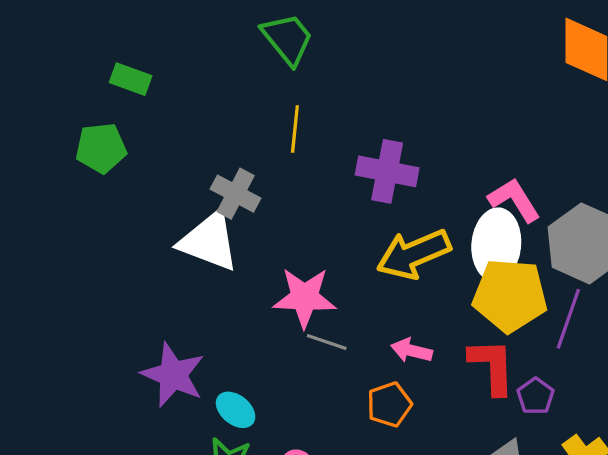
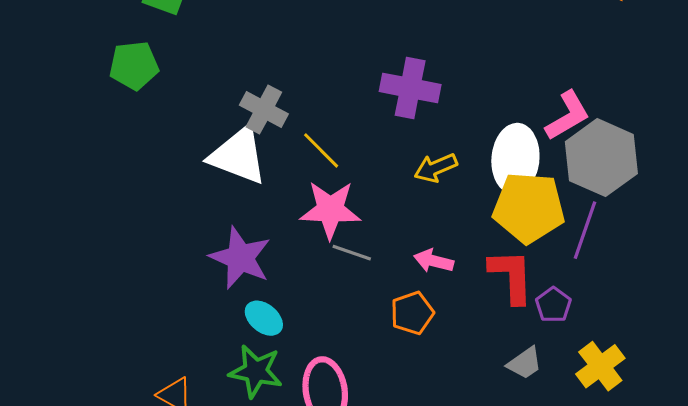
yellow line: (295, 129) -> (321, 150), moved, turned -51
pink L-shape: (514, 200) -> (568, 116), moved, turned 92
yellow arrow: (414, 254) -> (436, 168), size x0.6
purple star: (173, 375) -> (240, 258), moved

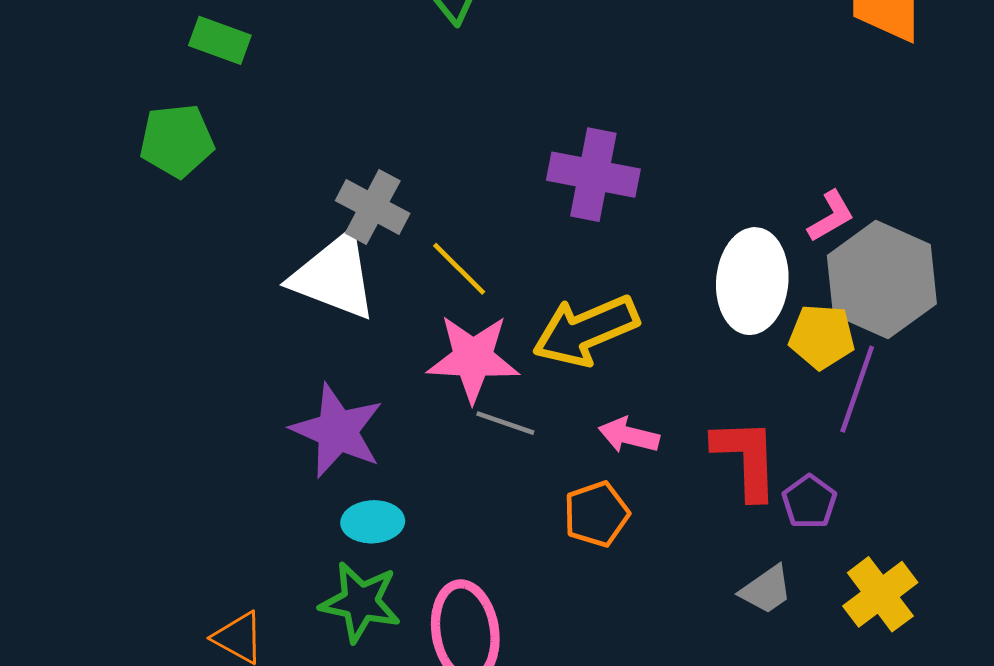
pink L-shape: (568, 116) -> (831, 216), size x0.7
yellow arrow: (436, 168) -> (586, 330), moved, size x1.6
yellow pentagon: (529, 208) -> (822, 337), moved, size x0.6
cyan ellipse: (264, 318) -> (373, 522), turned -42

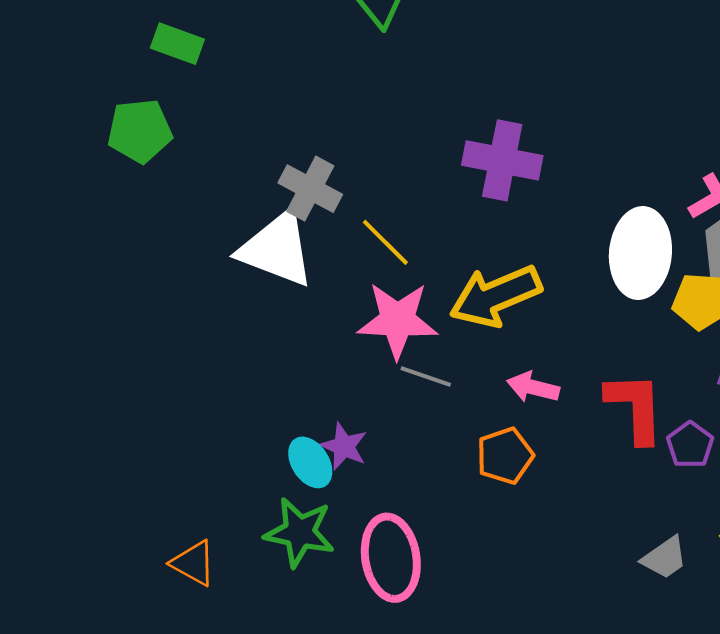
purple star: (337, 431) -> (344, 446), moved, size x0.6
cyan ellipse: (373, 522) -> (310, 462), turned 60
gray trapezoid: (766, 590) -> (665, 558), moved

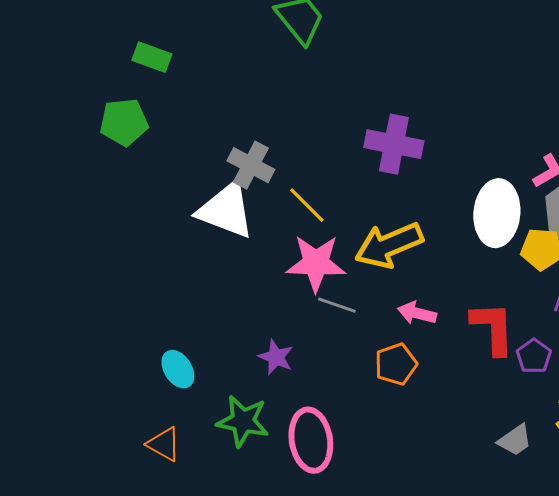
cyan ellipse: (310, 462) -> (178, 369), moved

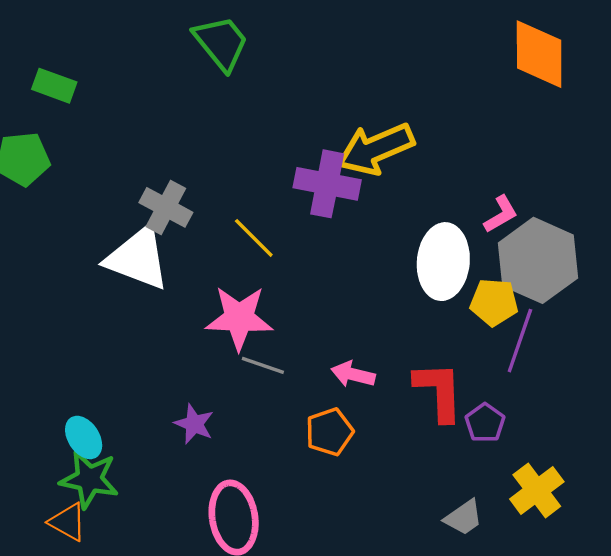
yellow line: (307, 205) -> (254, 238), moved
yellow arrow: (389, 245) -> (376, 149), moved
green star: (243, 421) -> (89, 479), moved

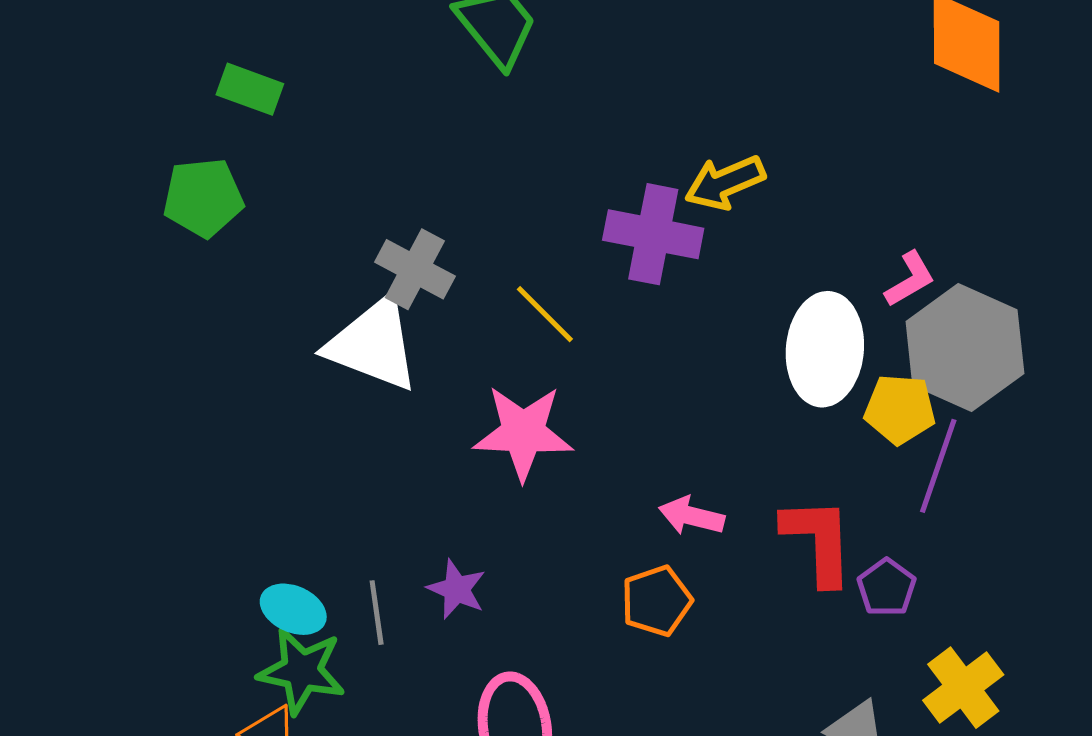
yellow arrow: (376, 149) -> (725, 183), size x0.7
gray line: (263, 365) -> (377, 613), moved, turned 63
cyan ellipse: (84, 437) -> (293, 609), turned -33

